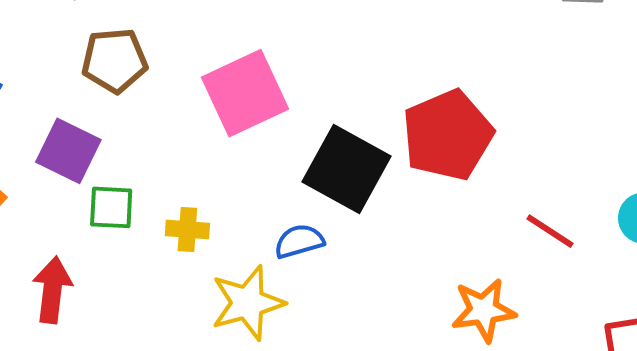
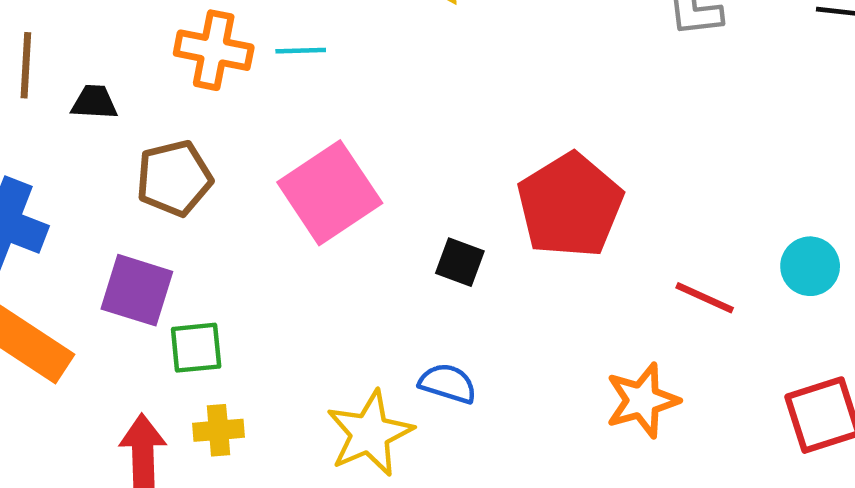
black square: (347, 169) -> (460, 262), size x0.5
yellow cross: (187, 230) -> (219, 430), moved
blue semicircle: (299, 241) -> (448, 383), moved, turned 42

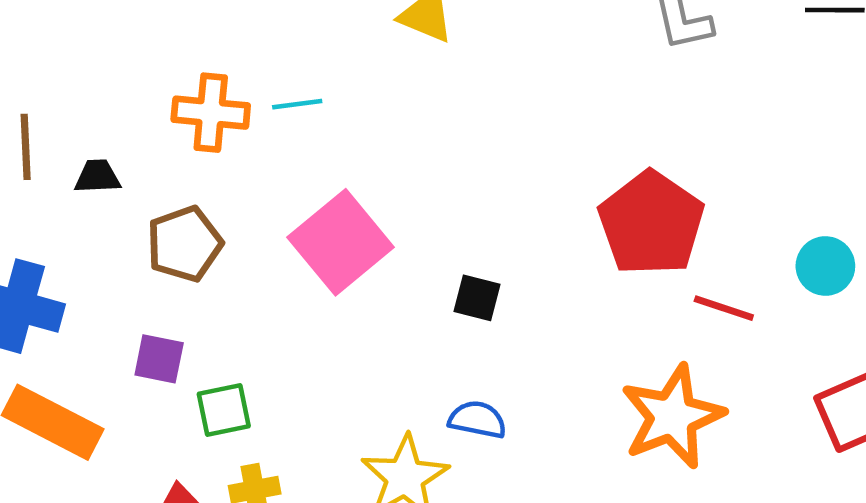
red pentagon: (570, 205) -> (651, 223), moved
purple square: (137, 290) -> (159, 359), size x0.7
orange star: (642, 400) -> (672, 417), size x1.4

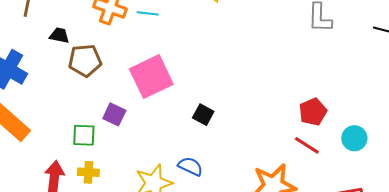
black trapezoid: (97, 177) -> (59, 36), moved
red pentagon: (651, 223) -> (313, 112), moved, size x0.6
purple square: (159, 359) -> (114, 114), moved

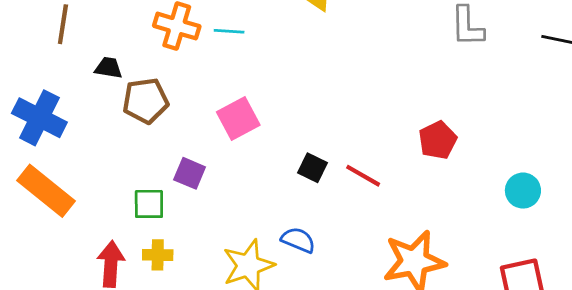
pink square: (151, 77) -> (238, 119), size x0.7
red pentagon: (313, 112) -> (438, 140), moved
red line: (307, 145) -> (363, 176), moved

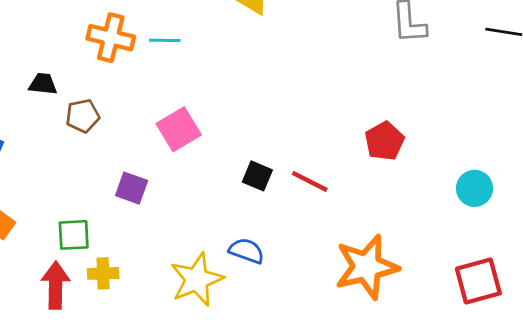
brown pentagon: (146, 101) -> (83, 116), size x0.7
green square: (149, 204) -> (74, 235), moved

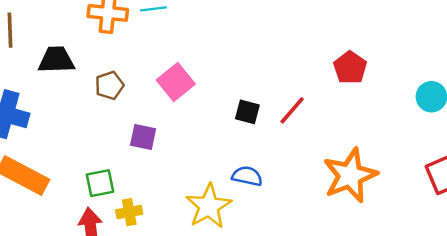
black trapezoid: (43, 84) -> (56, 60), size x1.5
brown pentagon: (83, 116) -> (109, 85), moved
red line: (310, 181) -> (292, 110), turned -68

